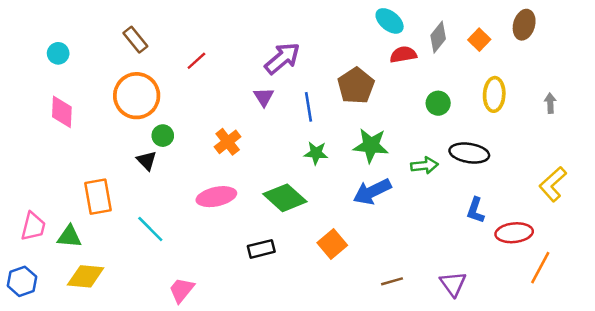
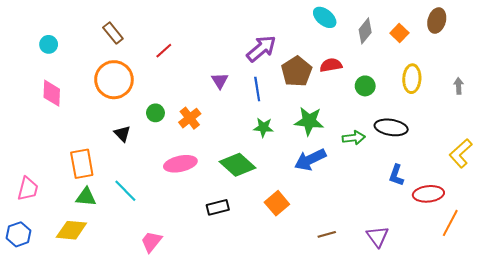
red semicircle: (403, 55) -> (331, 65), moved
purple arrow: (282, 58) -> (261, 49), moved
green circle: (163, 136) -> (155, 113), moved
green triangle: (69, 236) -> (86, 197), moved

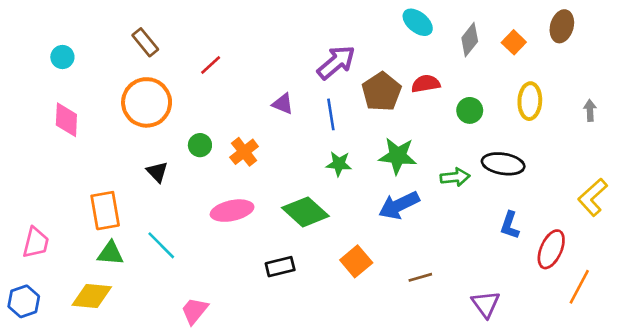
purple triangle: (220, 81) -> (283, 104), turned -36
red ellipse: (428, 194) -> (551, 249), turned -60
brown line: (327, 234) -> (420, 277), moved

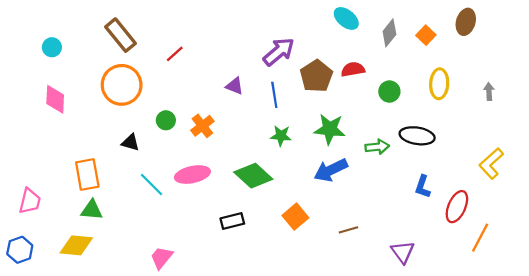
brown rectangle: (145, 42) -> (120, 35), size x1.4
black triangle: (157, 172) -> (130, 142), turned -30
cyan line: (161, 245) -> (151, 184), moved

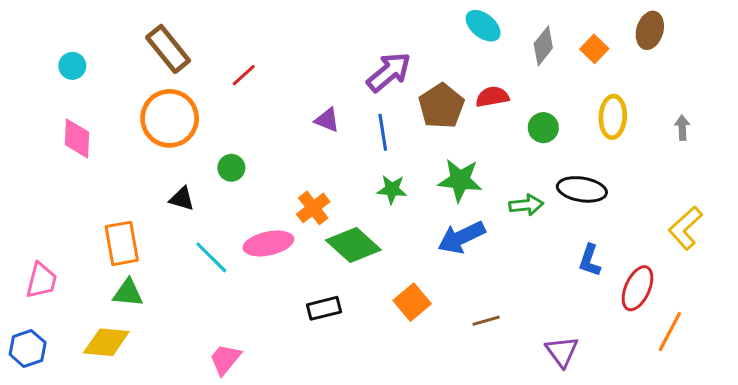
orange cross: (202, 126) -> (313, 208), moved

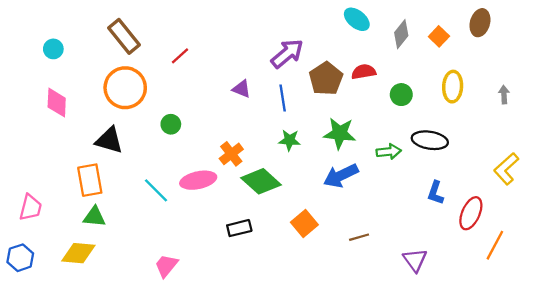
black triangle: (182, 199) -> (109, 140), moved, size x1.5

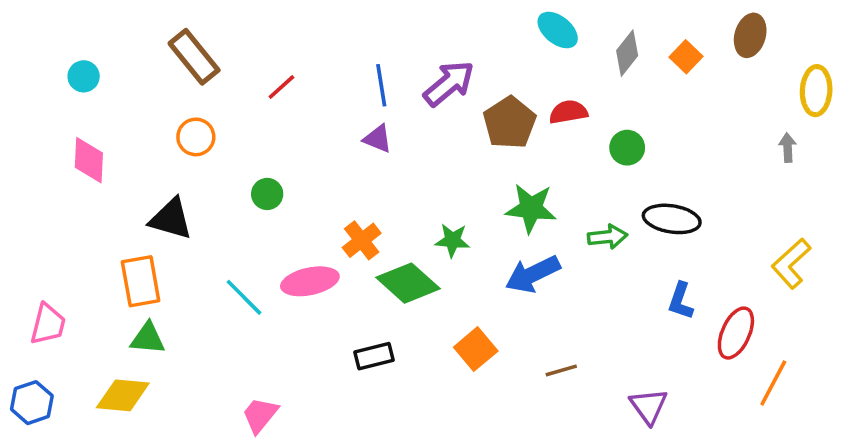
yellow ellipse: (453, 87) -> (816, 91), moved
orange circle: (125, 88) -> (196, 137), size x0.6
blue line: (283, 98) -> (381, 85), moved
green star: (289, 140) -> (453, 240), moved

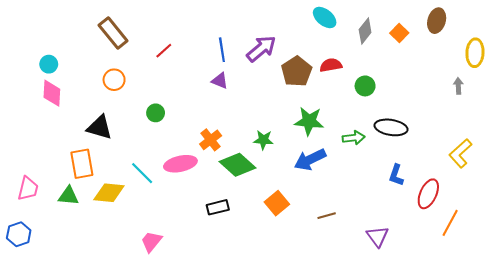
cyan circle: (84, 76) -> (49, 64), moved
green triangle: (148, 338) -> (68, 196), moved
yellow diamond: (123, 395) -> (109, 193), moved

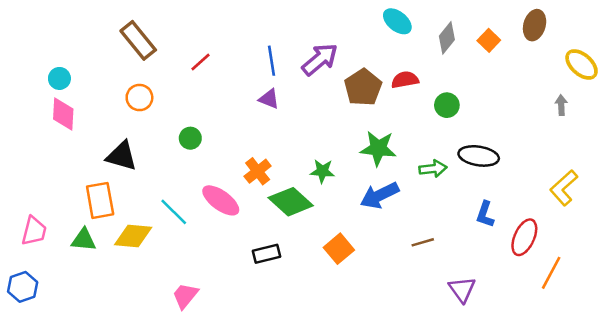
yellow ellipse: (475, 53) -> (582, 64), turned -52
pink ellipse: (180, 164) -> (221, 200), turned 48
brown line: (327, 216) -> (423, 242), moved

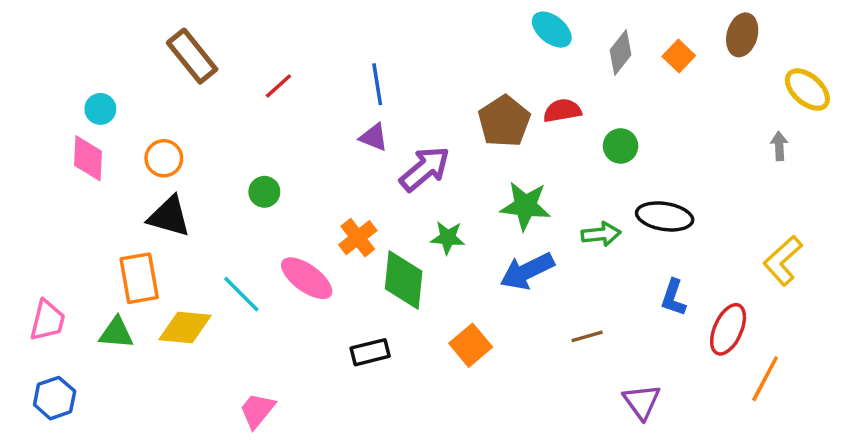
purple arrow: (320, 59) -> (425, 169), moved
cyan circle: (59, 78) -> (100, 109), moved
orange circle: (139, 98) -> (164, 158), moved
green diamond: (291, 202) -> (404, 280), turned 54
blue hexagon: (23, 287) -> (55, 398), moved

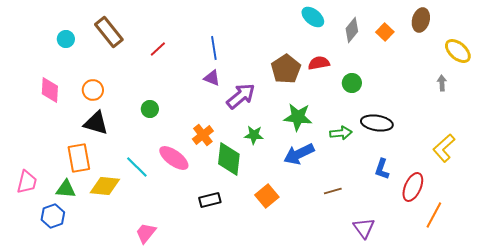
cyan circle: (100, 109) -> (66, 39), moved
blue hexagon: (55, 398) -> (53, 216), moved

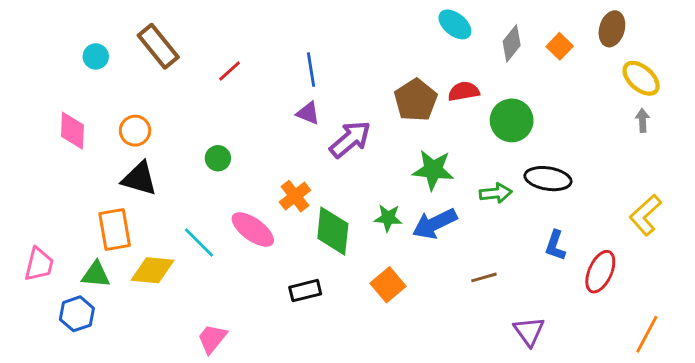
yellow ellipse: (458, 51) -> (641, 78), moved
green circle: (352, 83) -> (512, 120), size x1.5
green star: (254, 135) -> (388, 218), moved
orange line: (434, 215) -> (647, 334), moved

